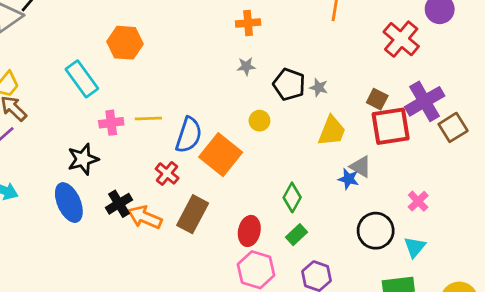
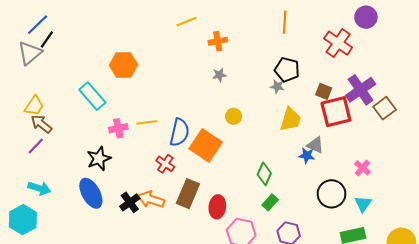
black pentagon: (289, 84) -> (287, 70), moved
black cross: (119, 204) -> (130, 202), moved
red ellipse: (249, 231) -> (217, 207), moved

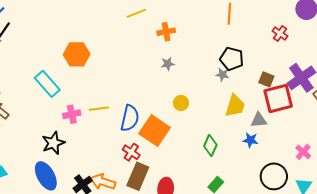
red cross: (338, 43) -> (280, 34), size x0.6
gray triangle: (315, 145) -> (259, 120), moved, turned -30
red cross: (165, 164) -> (131, 152), moved
green diamond: (264, 174) -> (210, 145), moved

